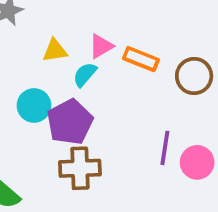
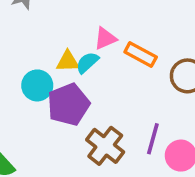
yellow triangle: (55, 51) -> (68, 61), moved
brown cross: (80, 168) -> (105, 146), moved, turned 33

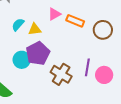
cyan semicircle: (87, 63) -> (18, 25), moved
cyan circle: (37, 85) -> (22, 60), moved

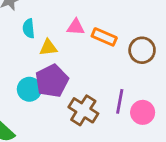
pink triangle: (54, 14) -> (76, 27), turned 32
cyan semicircle: (18, 25) -> (29, 28), moved, turned -48

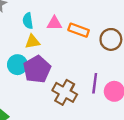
cyan semicircle: (29, 28) -> (28, 21), moved
cyan circle: (29, 89) -> (17, 65), moved

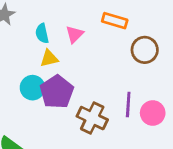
pink triangle: (54, 23) -> (75, 34), turned -42
orange rectangle: (79, 30) -> (115, 21), moved

